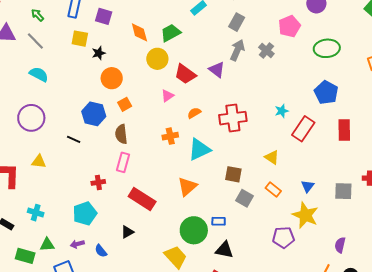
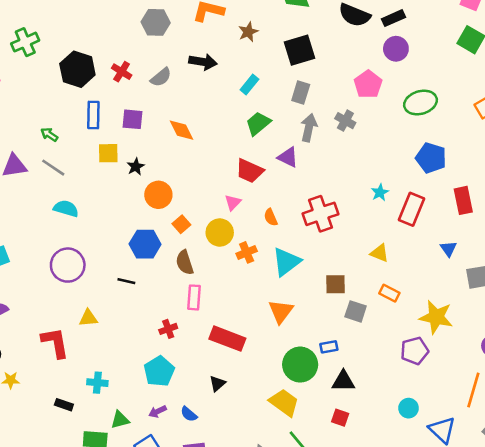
green trapezoid: (171, 33) -> (258, 123), moved
yellow circle: (157, 59) -> (220, 232), moved
orange semicircle: (194, 113) -> (271, 217), turned -72
blue triangle: (308, 186) -> (448, 249), moved

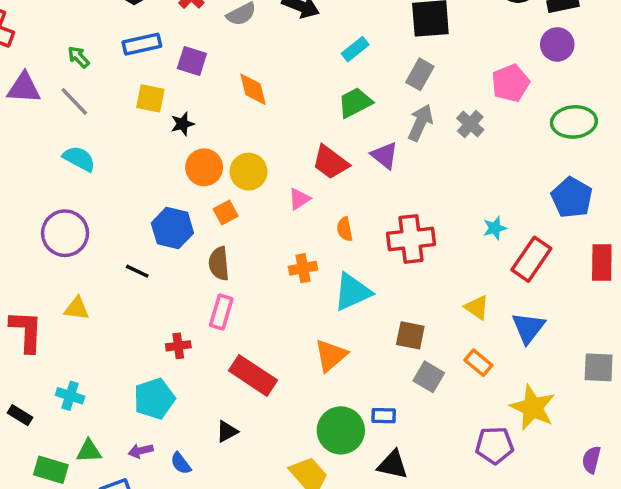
blue rectangle: (93, 115) -> (142, 44), turned 64
yellow circle: (220, 232) -> (249, 172), moved
blue triangle: (448, 249) -> (528, 328), moved, size x1.5

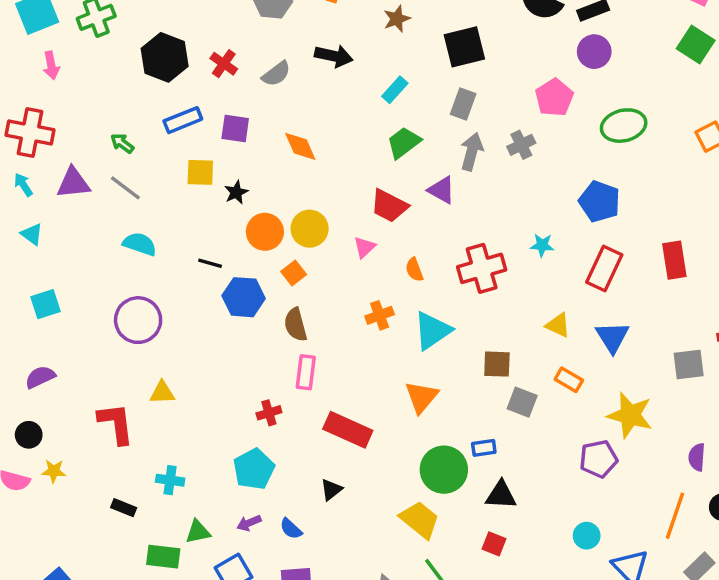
gray cross: (470, 124) -> (521, 145), turned 32
blue pentagon: (572, 198) -> (600, 201), moved
cyan star: (495, 228) -> (542, 245), moved, turned 30
black line: (137, 271) -> (210, 263), moved

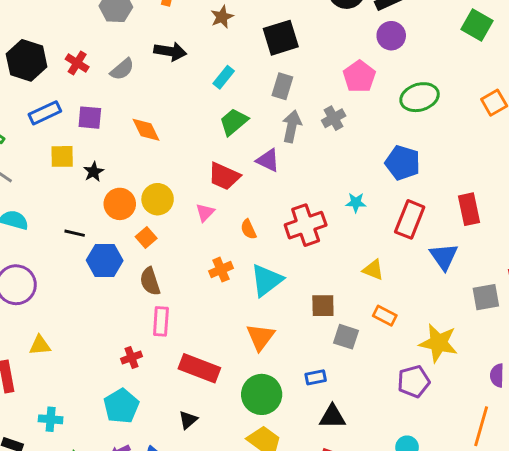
blue triangle: (612, 337) -> (444, 257), moved
green circle: (444, 470) -> (262, 394), moved

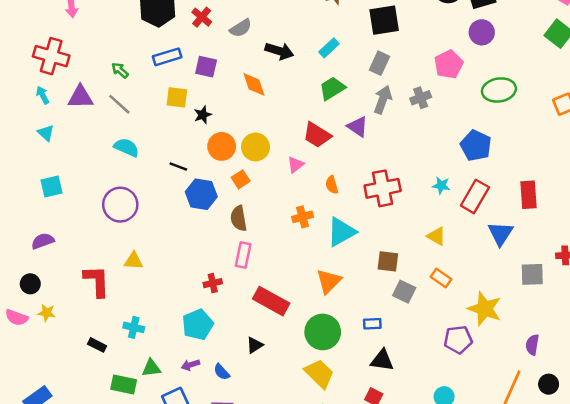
black arrow: (170, 51) -> (279, 51), moved
cyan star: (356, 203) -> (441, 185), moved

